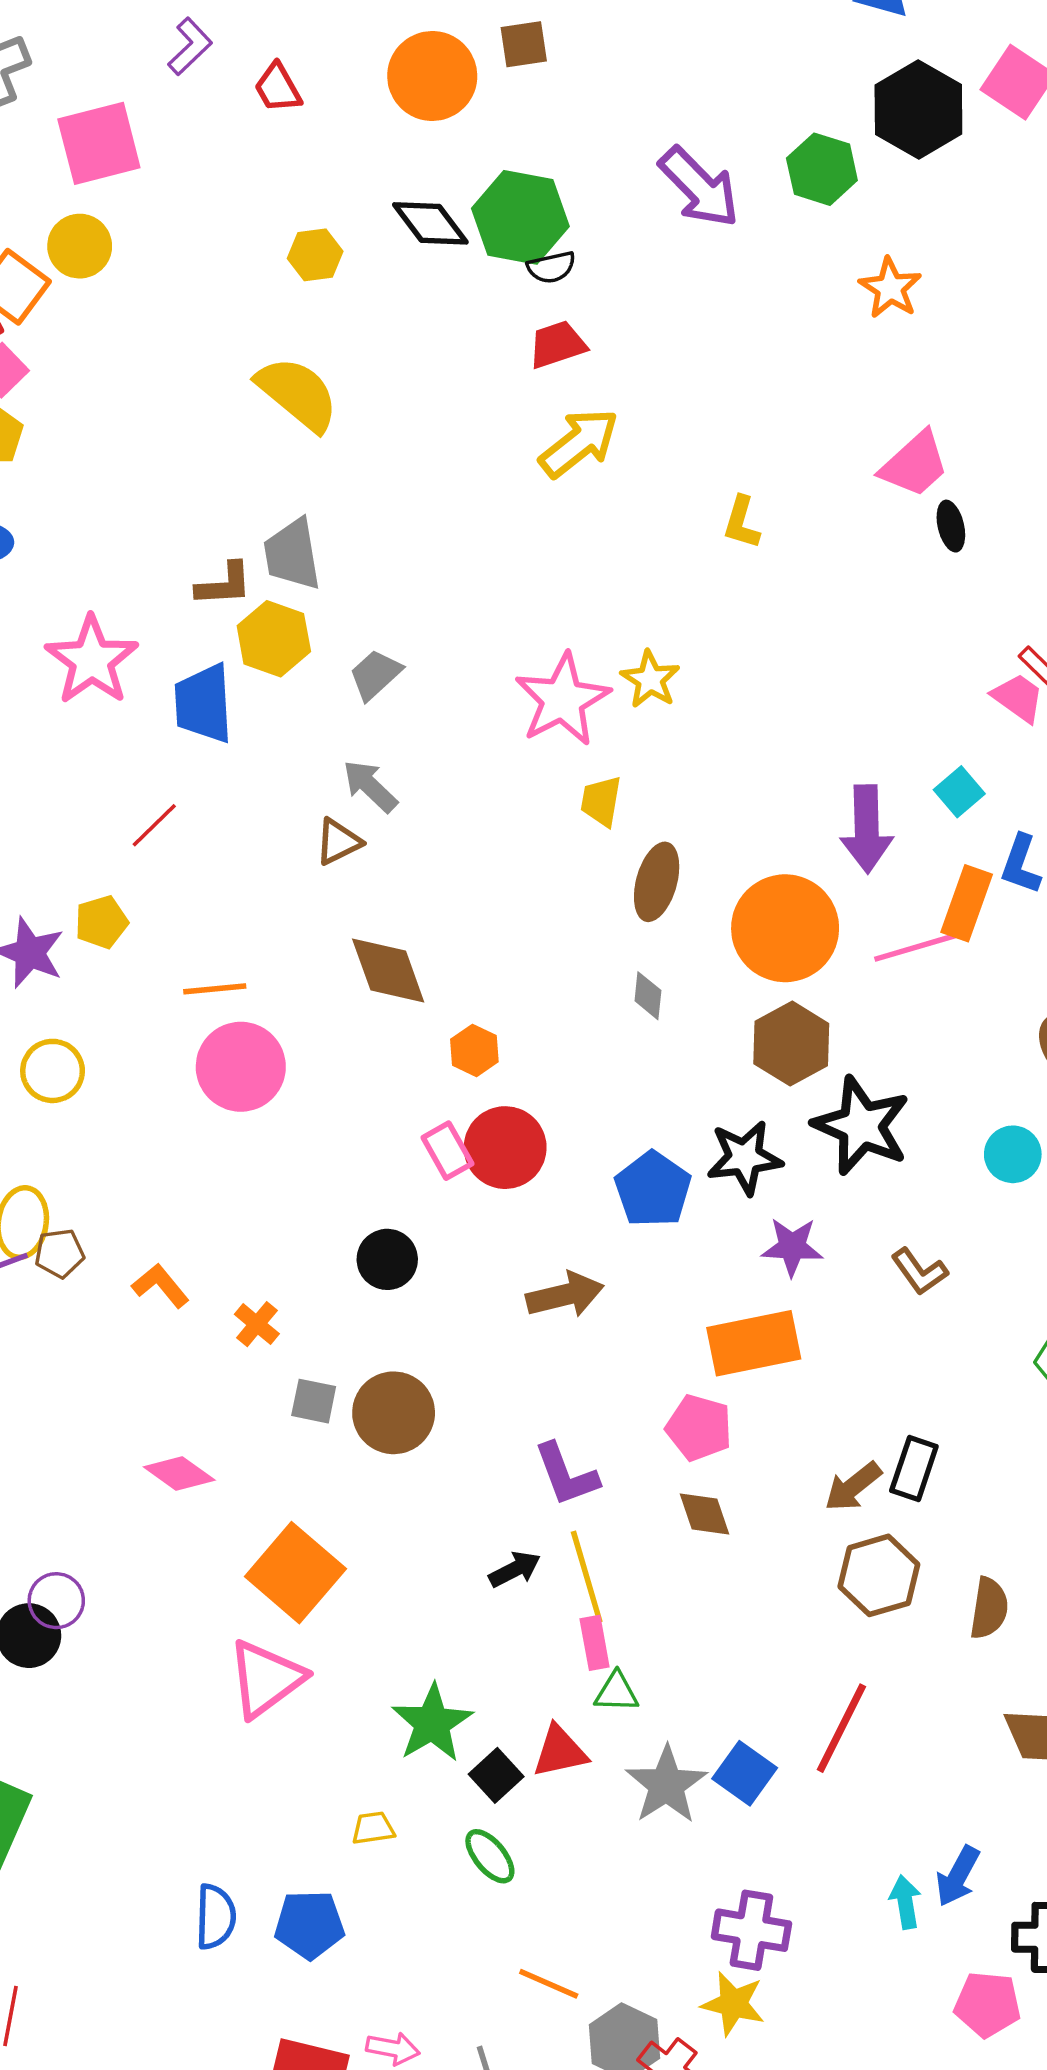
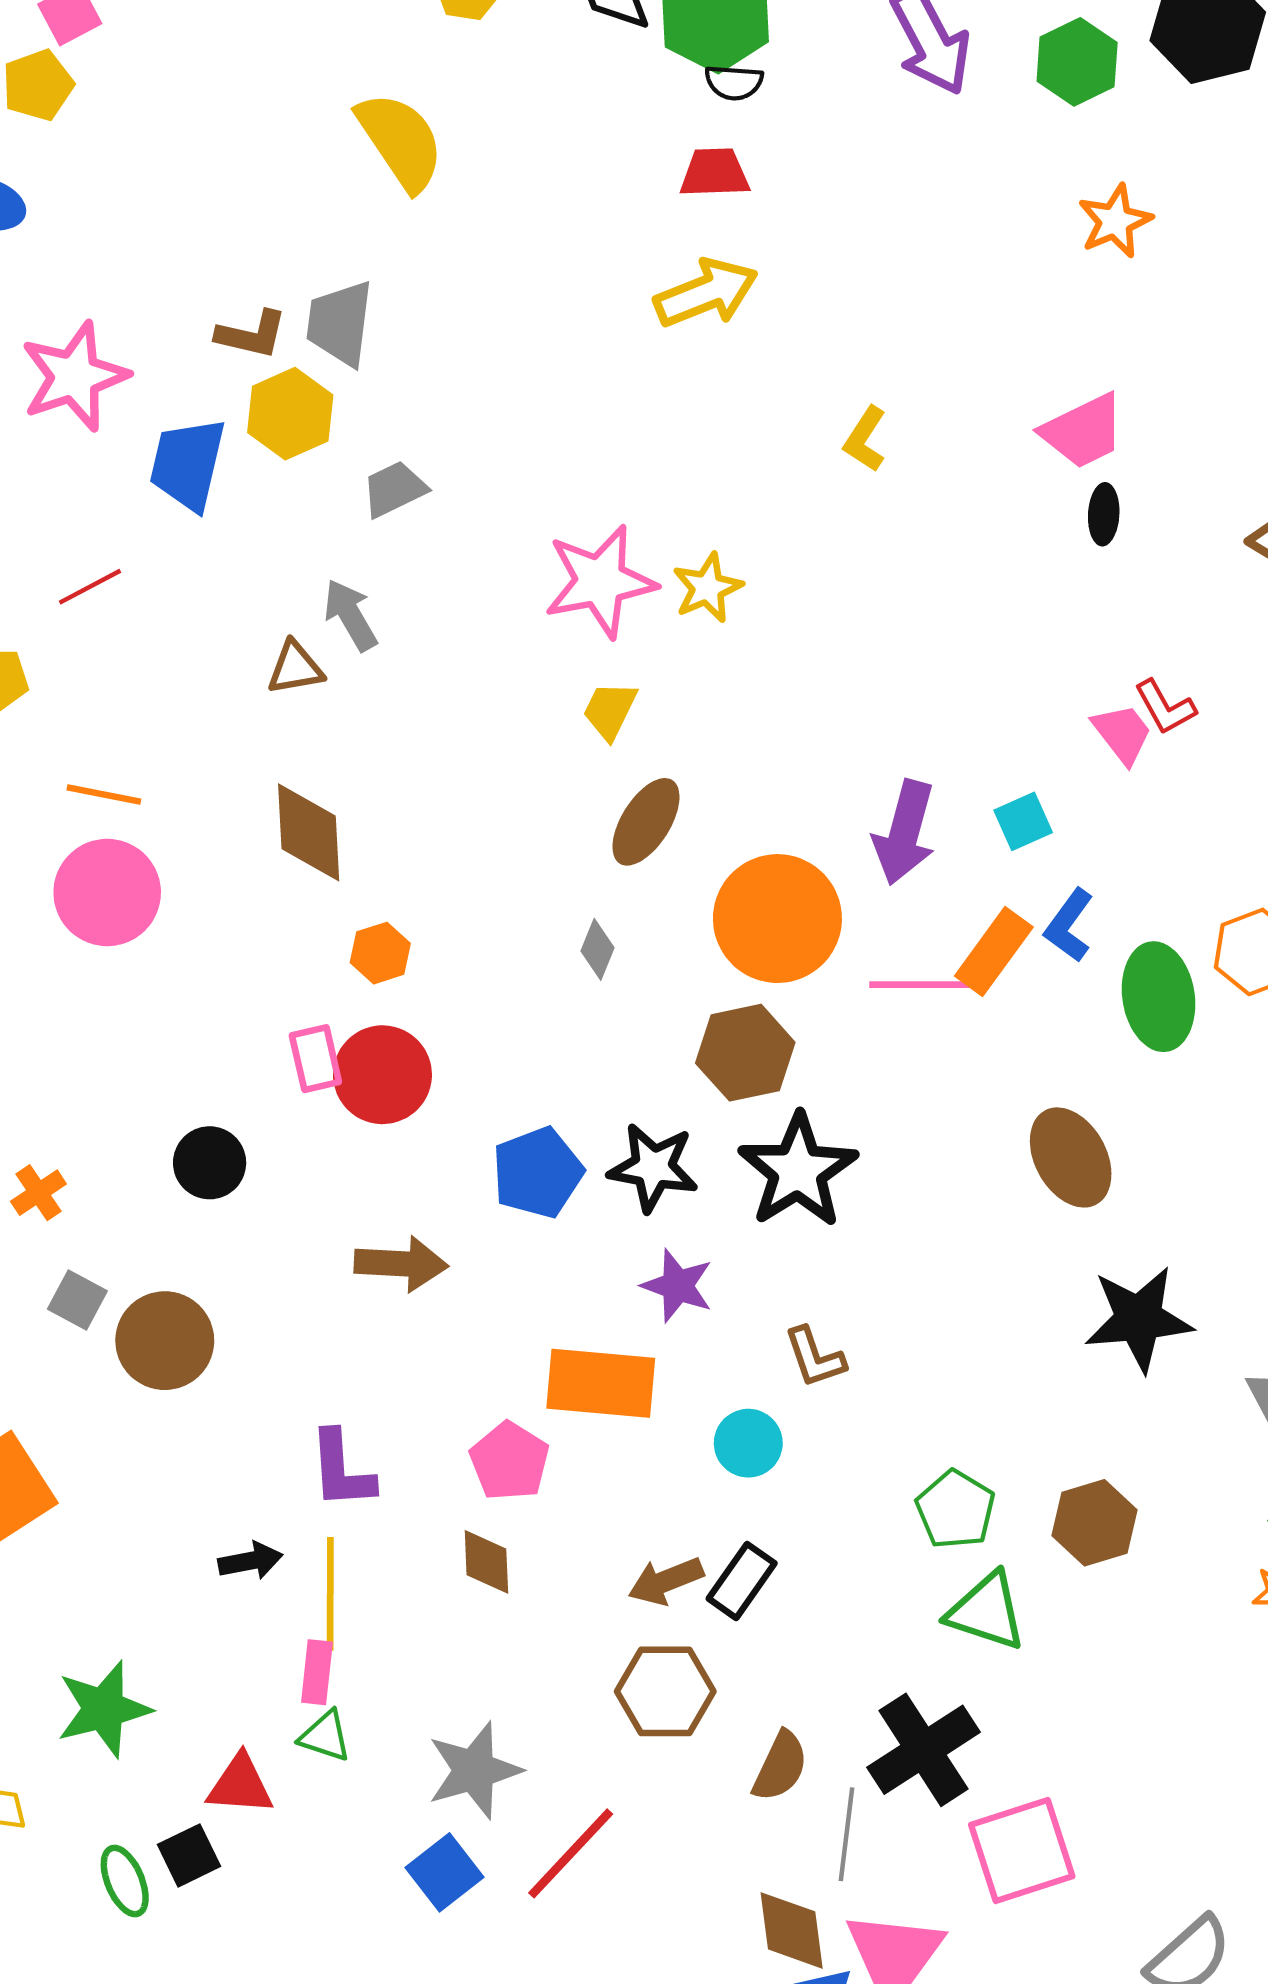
cyan circle: (1013, 1154) -> (748, 1443), moved
black square: (496, 1775) -> (189, 1855), moved
gray star: (666, 1785) -> (474, 1770), moved

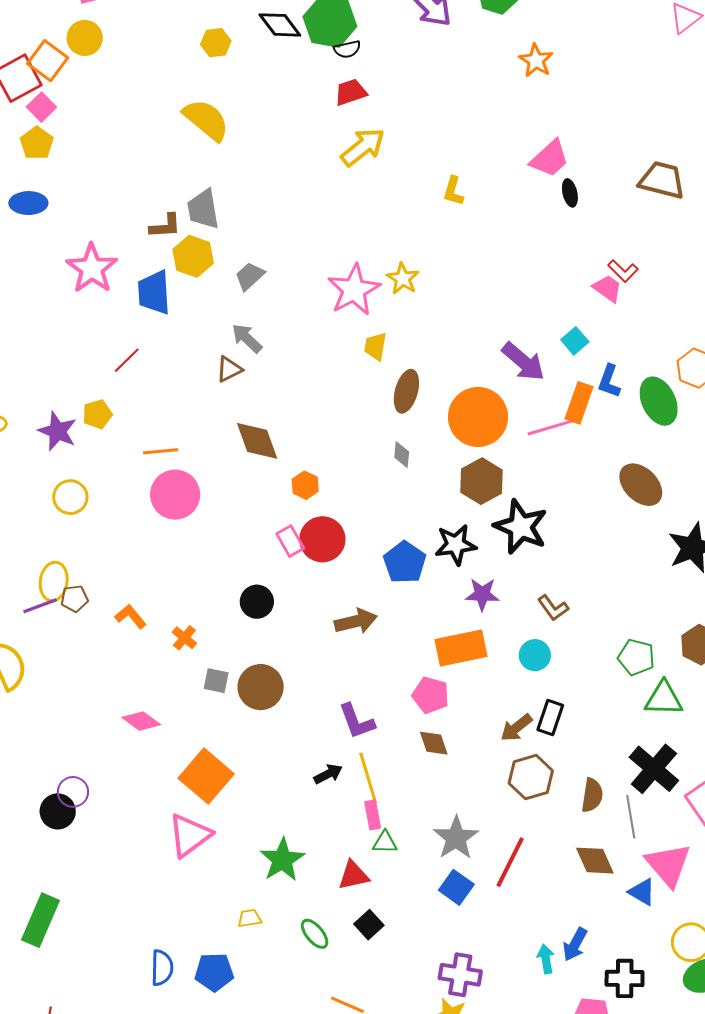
purple arrow: (905, 833) -> (523, 362), turned -48
black square: (189, 1855) -> (369, 925), moved
brown diamond: (792, 1930) -> (595, 861), moved

